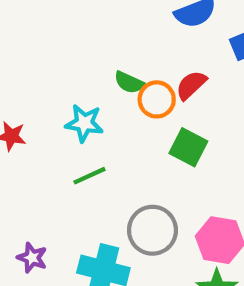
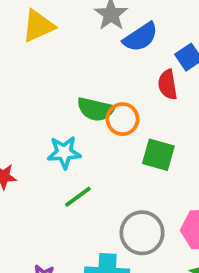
green semicircle: (129, 82) -> (96, 109), size x1.4
red semicircle: (191, 85) -> (168, 85), moved, turned -44

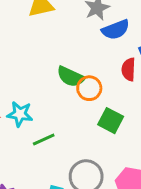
cyan star: (64, 152) -> (20, 114), moved

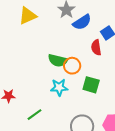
cyan star: (20, 114) -> (59, 87), moved
green line: (44, 140) -> (34, 115), moved

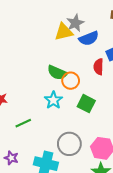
yellow triangle: (28, 16) -> (64, 32), moved
cyan star: (59, 87) -> (53, 100), turned 30

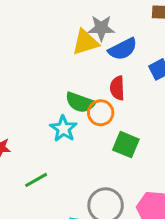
gray star: (75, 23) -> (101, 28), turned 30
red semicircle: (99, 67) -> (117, 88), moved
cyan star: (53, 100) -> (63, 129), moved

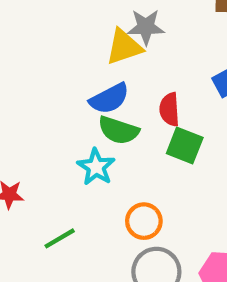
blue semicircle: (123, 49) -> (109, 99), moved
orange circle: (101, 113) -> (144, 221), moved
green square: (126, 145) -> (185, 146), moved

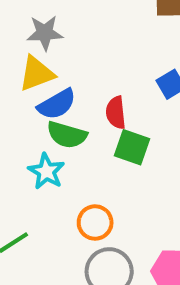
gray star: (146, 27) -> (45, 33), moved
yellow triangle: (124, 47) -> (36, 74), moved

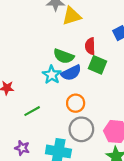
yellow triangle: (36, 74) -> (72, 16), moved
blue semicircle: (57, 104) -> (71, 73), moved

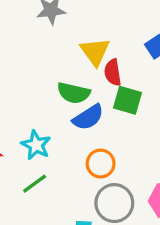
yellow triangle: (72, 16) -> (95, 52), moved, turned -42
cyan star: (52, 75) -> (36, 145), moved

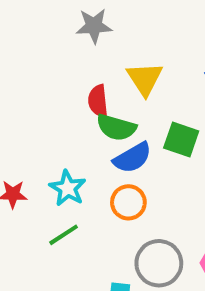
red semicircle: (113, 72) -> (98, 101), moved
orange circle: (101, 164) -> (128, 202), moved

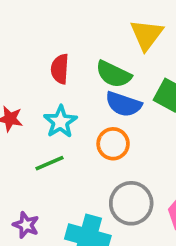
red semicircle: (98, 101) -> (60, 69), moved
blue semicircle: (132, 158) -> (123, 104), turned 39

